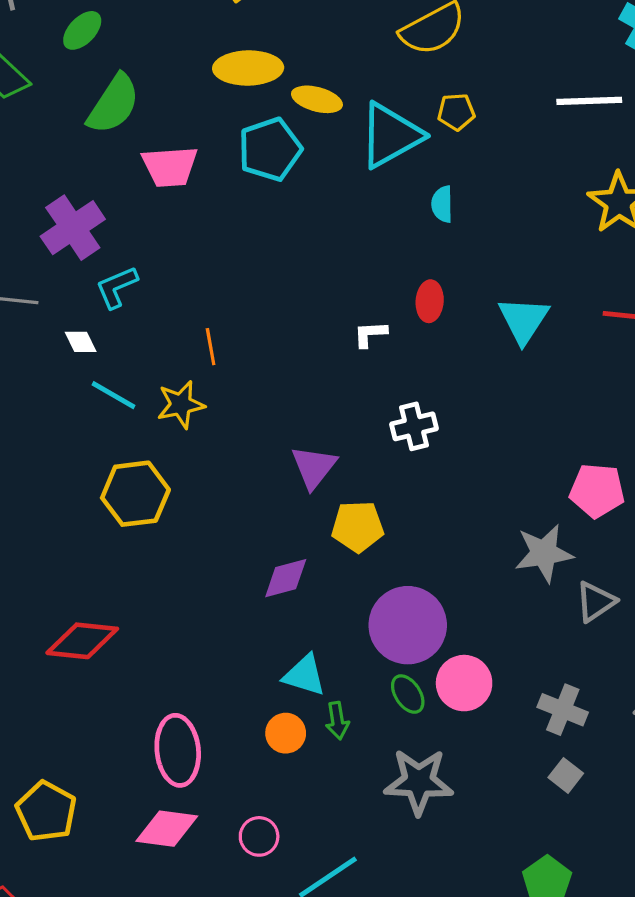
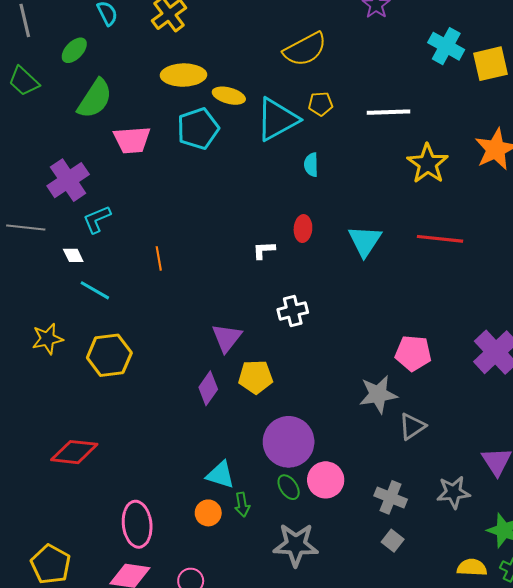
white line: (589, 101) -> (388, 112), moved
yellow star: (181, 404) -> (47, 339), moved
purple diamond: (286, 578) -> (208, 388), moved, turned -40

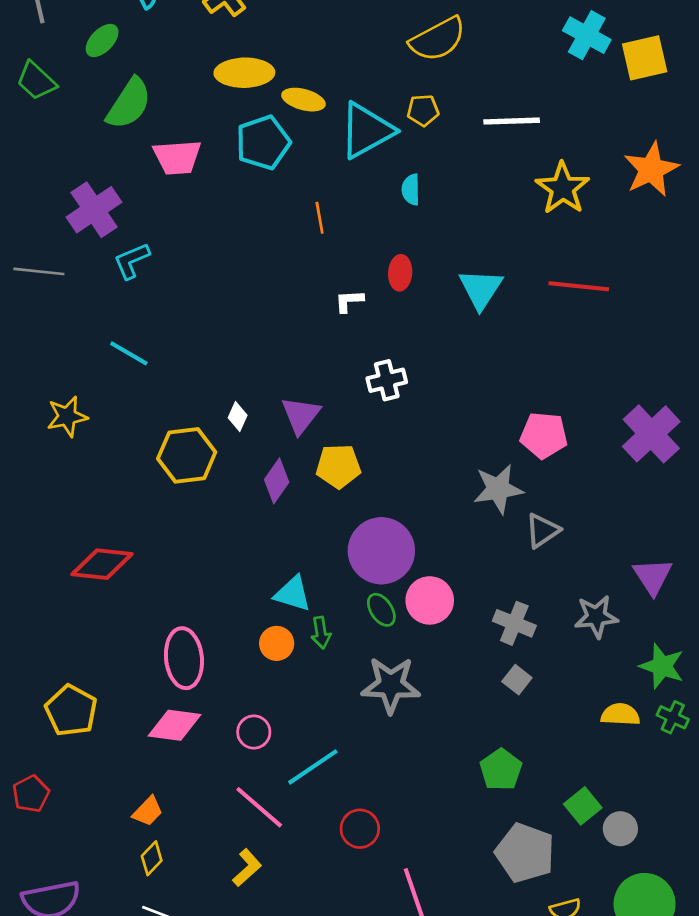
yellow semicircle: (305, 49) -> (438, 39), moved
white diamond: (73, 255) -> (238, 416), moved, turned 50
orange line: (159, 258) -> (320, 218), moved
yellow hexagon: (109, 355) -> (187, 455), moved

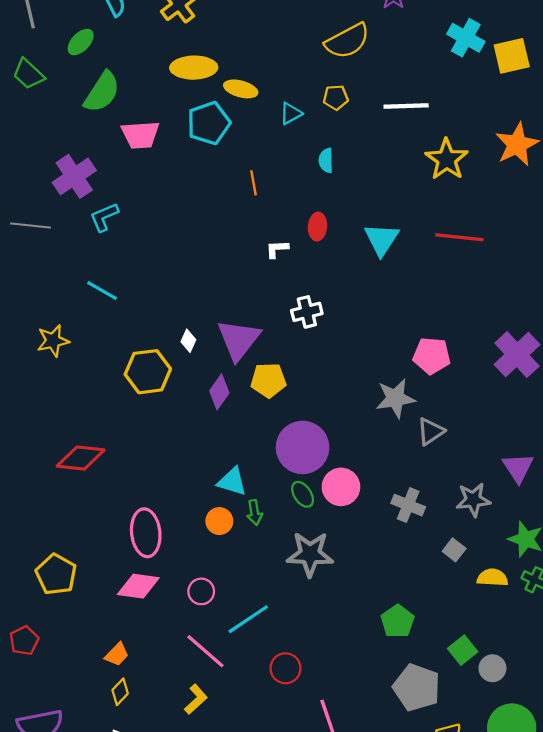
cyan triangle: (367, 130) -> (291, 113), size x0.5
purple triangle: (301, 415) -> (239, 340), size x1.4
gray square: (517, 680) -> (454, 550), moved

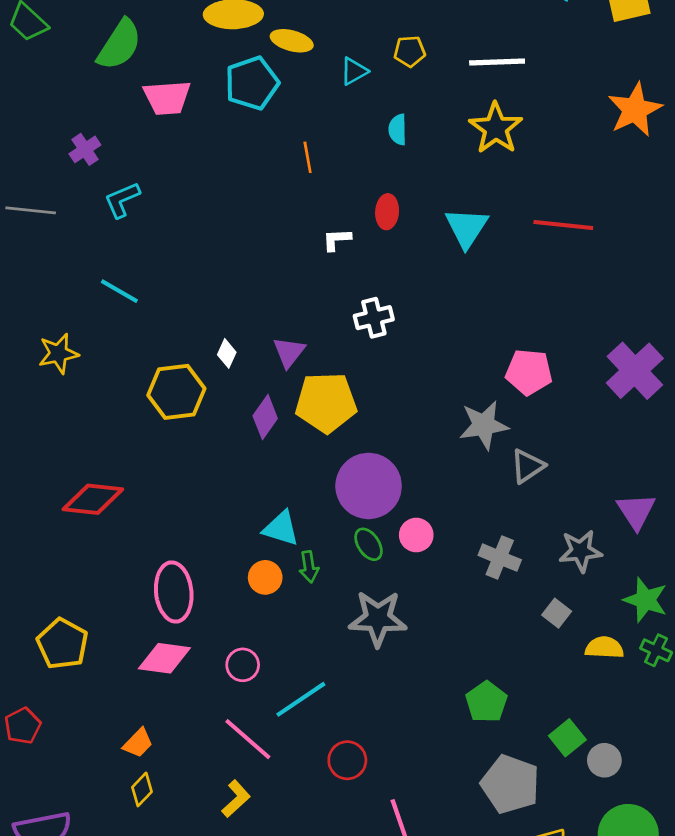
yellow star: (447, 159) -> (496, 128), moved
purple cross: (74, 176) -> (85, 149), size x0.6
purple triangle: (239, 340) -> (289, 352), size x0.6
yellow pentagon: (268, 380) -> (326, 402), size x1.4
pink circle: (341, 487) -> (416, 535), size x0.7

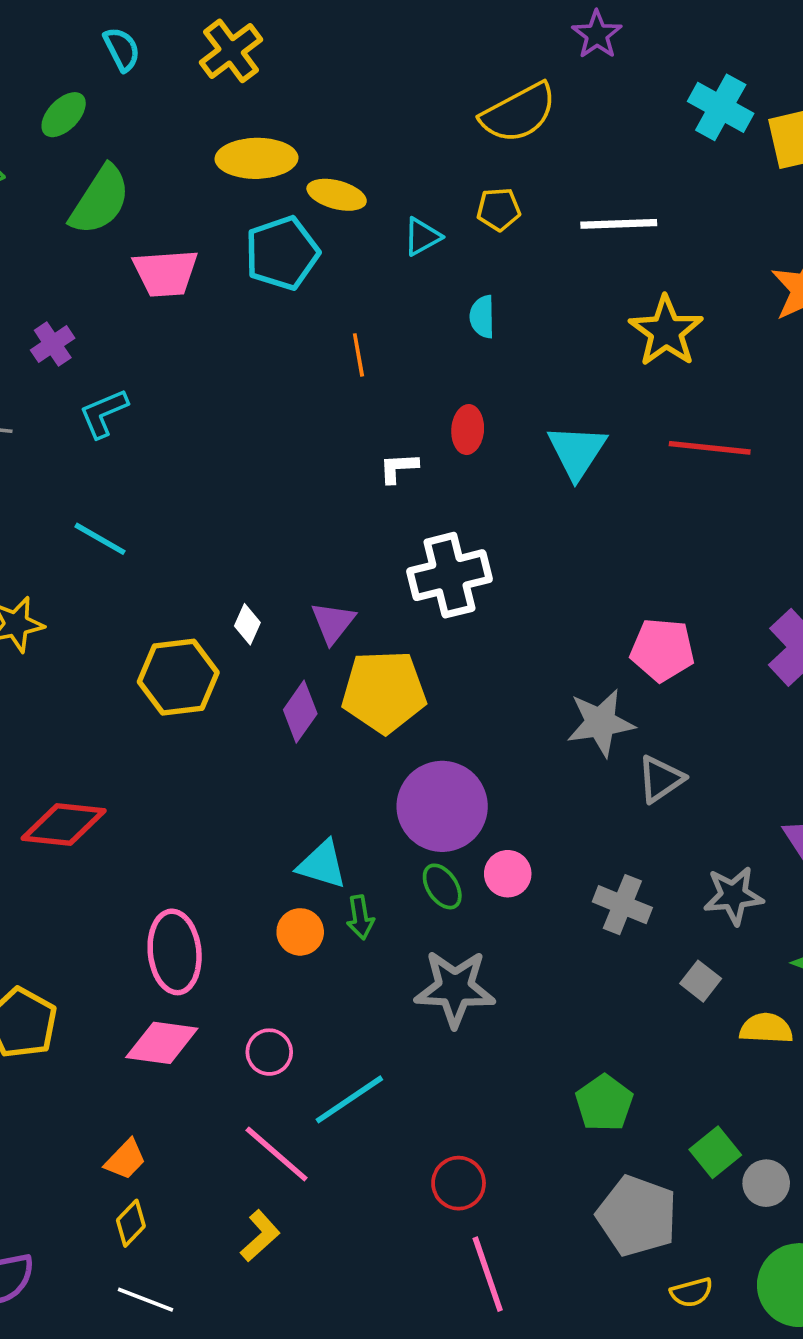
yellow star: (496, 128) -> (666, 331), moved
white cross: (374, 318) -> (449, 575), size x1.5
red circle: (347, 760) -> (459, 1183), moved

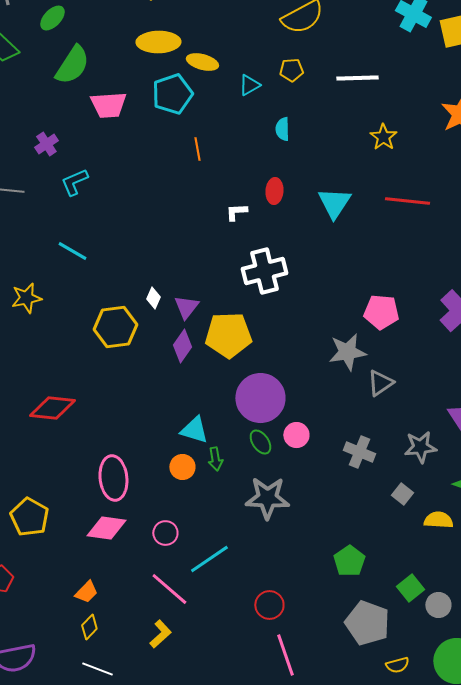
yellow star: (666, 331) -> (383, 137), size x0.7
orange line: (358, 355) -> (197, 149), moved
purple triangle: (333, 623) -> (186, 307), moved

